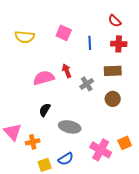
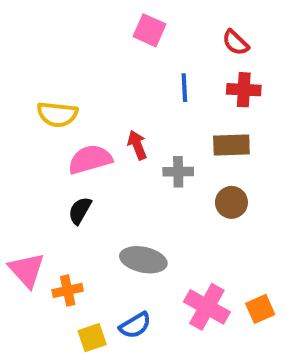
pink square: (64, 33) -> (150, 30), moved
yellow semicircle: (25, 37) -> (57, 114), moved
gray cross: (87, 84) -> (178, 172), turned 32
black semicircle: (45, 110) -> (80, 211), moved
orange square: (125, 143) -> (260, 309), moved

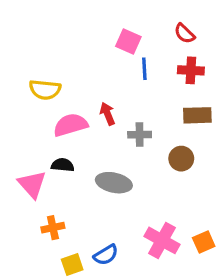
pink square: (150, 30) -> (128, 41), moved
brown rectangle: (231, 145) -> (197, 115), moved
black semicircle: (80, 211) -> (63, 165), turned 65
gray ellipse: (143, 260) -> (114, 183), moved
pink triangle: (27, 270) -> (32, 184), moved

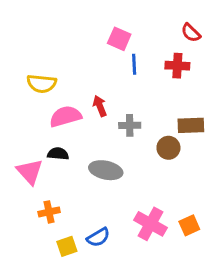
red semicircle: (184, 33) -> (191, 33), moved
brown rectangle: (197, 115) -> (191, 125), moved

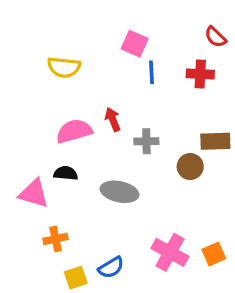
yellow semicircle: (42, 84) -> (64, 67), moved
pink triangle: (30, 172) -> (34, 193), turned -32

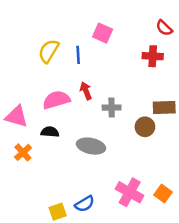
yellow semicircle: (64, 67) -> (49, 51), turned 115
blue line: (151, 72) -> (78, 55), moved
pink triangle: (34, 193) -> (17, 117), moved
orange cross: (56, 239) -> (23, 152), moved, turned -30
orange square: (214, 254) -> (163, 194), turned -30

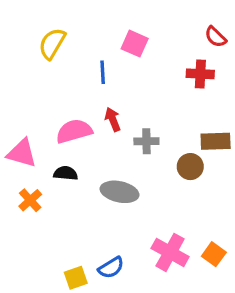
yellow semicircle: (49, 51) -> (52, 44), moved

